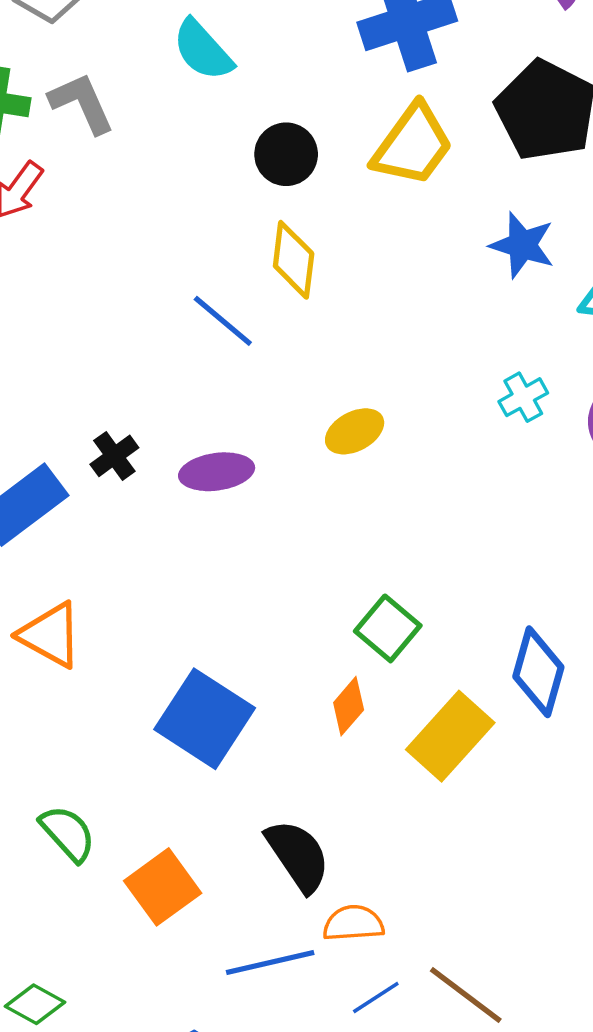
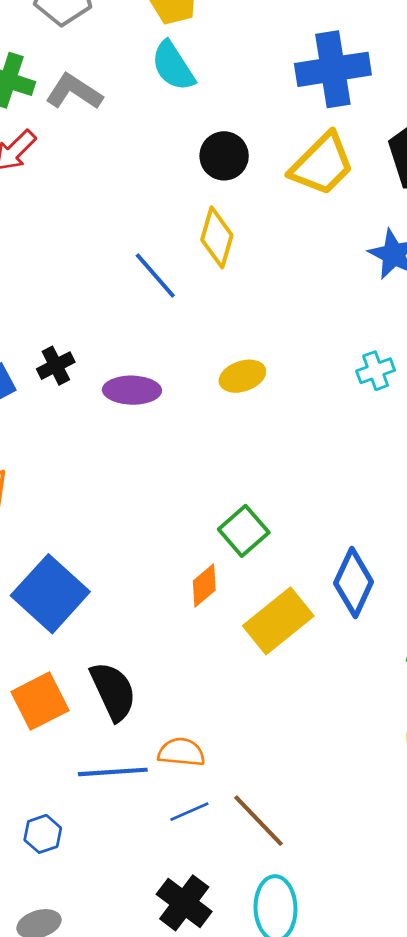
gray L-shape: (82, 103) -> (74, 92), turned -42
blue square: (205, 719) -> (50, 594), moved
black semicircle: (298, 856) -> (113, 691), moved

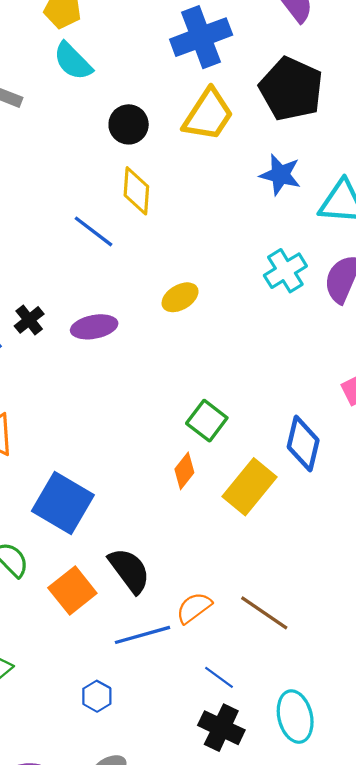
cyan cross: (376, 371) -> (285, 271), size x1.4
orange semicircle: (181, 752) -> (194, 608), turned -30
blue line: (189, 812) -> (219, 677), moved, turned 72
brown line: (258, 821) -> (264, 613), moved

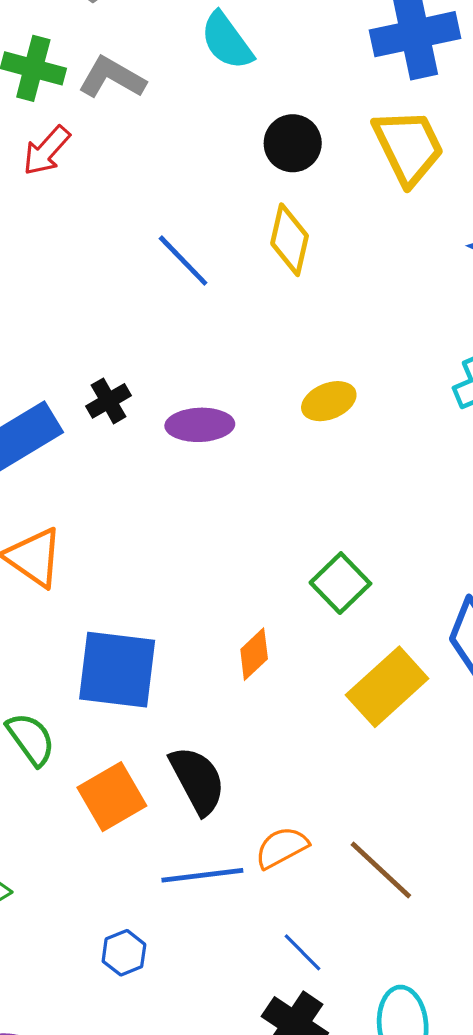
yellow trapezoid: (208, 115) -> (408, 147), turned -68
blue line: (94, 231) -> (183, 261), moved
orange diamond: (184, 471) -> (254, 654), moved
blue square: (63, 503) -> (117, 670), turned -32

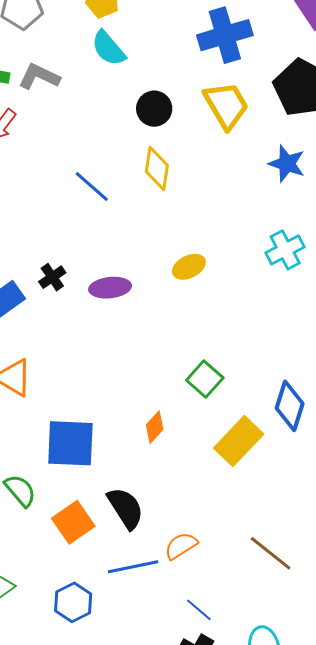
brown line: (381, 870) -> (271, 553), moved
blue hexagon: (124, 953) -> (73, 602), moved, size x1.4

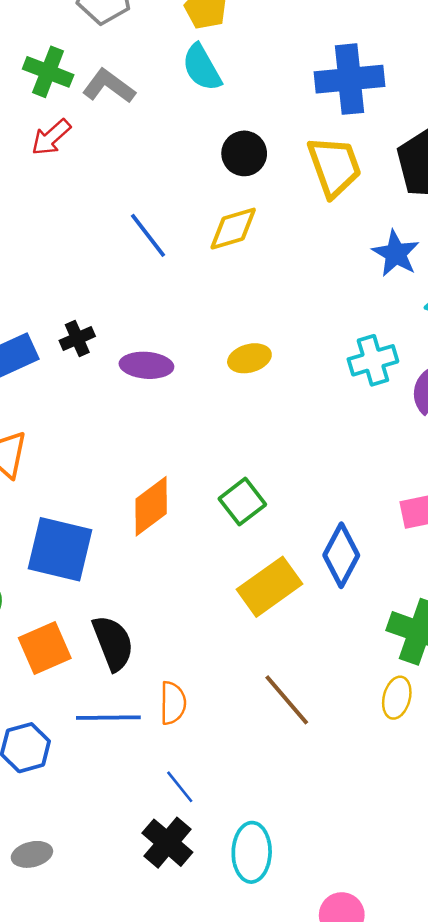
yellow diamond: (157, 169) -> (233, 229), turned 54
orange diamond: (155, 427) -> (151, 506), moved, size x1.5
orange semicircle: (181, 546) -> (173, 703), turned 112
brown line: (271, 553) -> (287, 700), moved

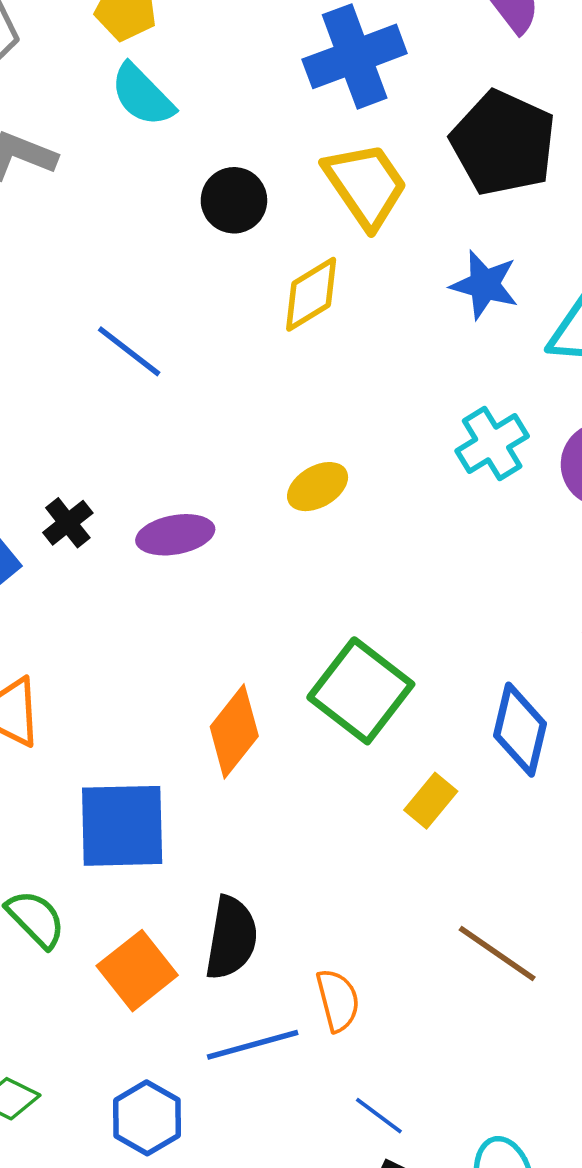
yellow diamond: (233, 229) -> (311, 294), moved
green square: (242, 502) -> (361, 691), size x1.5
yellow rectangle: (270, 587) -> (431, 801), size x0.6
black semicircle: (113, 643) -> (231, 938), turned 46

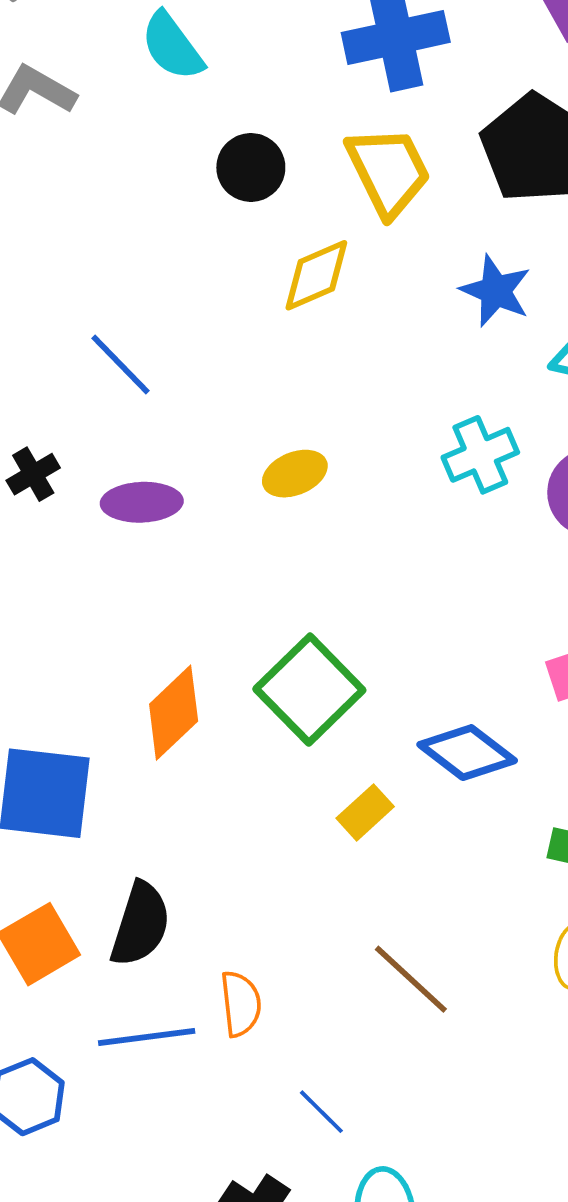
blue line: (129, 351) -> (121, 364), moved
blue diamond: (520, 730) -> (467, 753), turned -74
blue line: (379, 1116) -> (321, 1112), moved

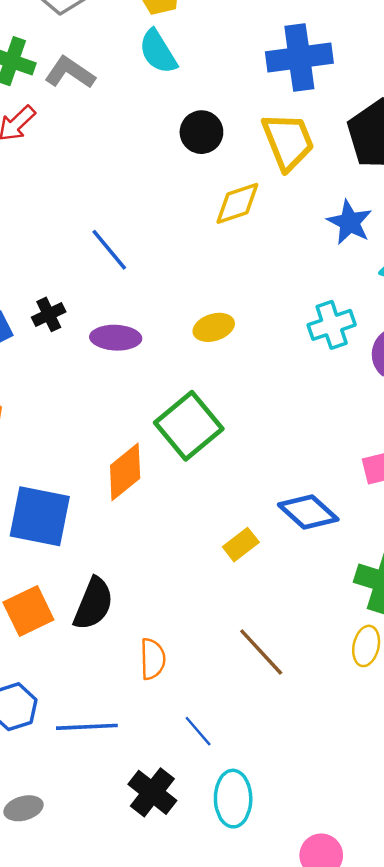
green square: (309, 690) -> (189, 426), moved
blue line: (147, 1037) -> (87, 727), moved

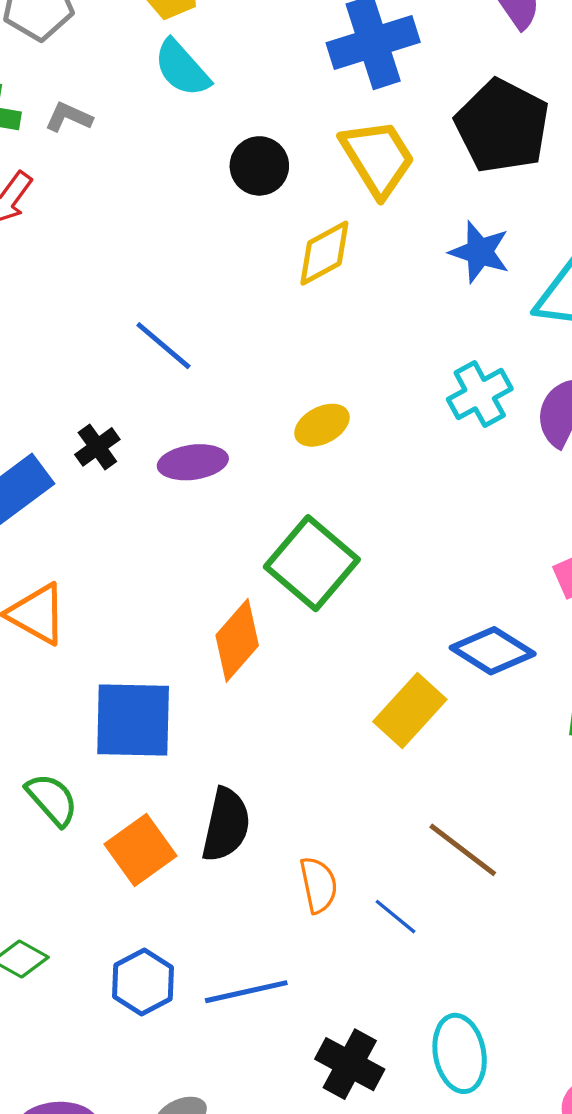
gray L-shape: (70, 73) -> (69, 117), size x0.7
yellow rectangle: (241, 545) -> (410, 710), size x1.5
blue line: (198, 731) -> (395, 917), moved

